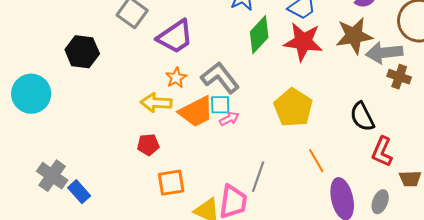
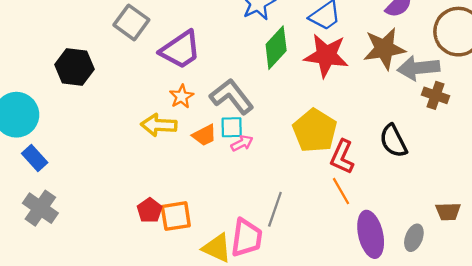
orange trapezoid: (196, 112) -> (204, 135), size x0.6
red pentagon: (148, 145) -> (150, 210), moved, turned -30
red L-shape: (382, 152) -> (342, 157), moved
blue rectangle: (79, 192) -> (35, 158), moved

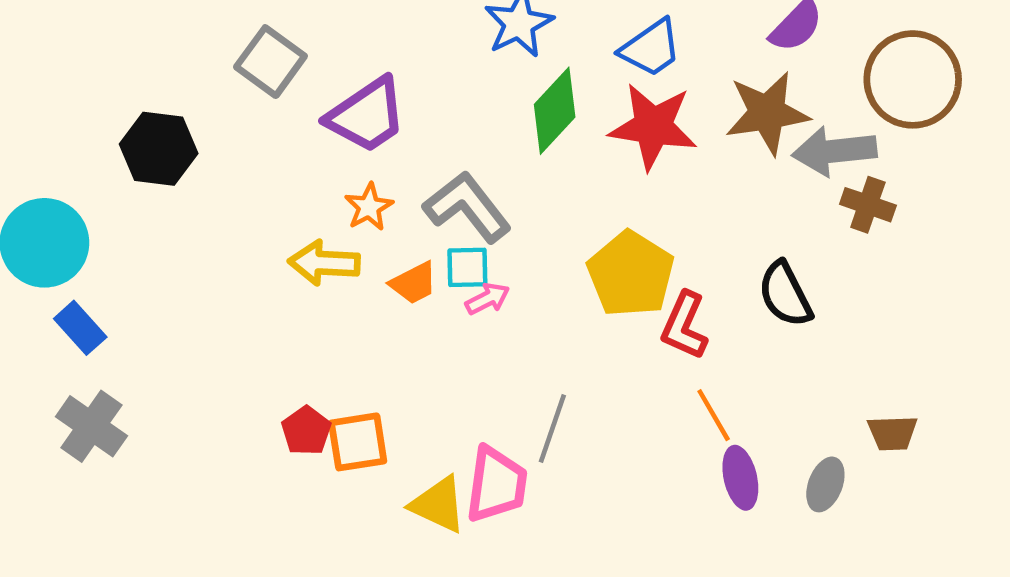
orange line: (341, 191) -> (714, 415), moved
purple ellipse: (371, 234) -> (740, 478), size x0.7

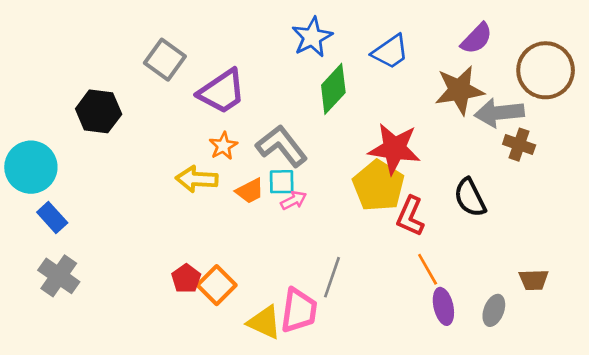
red star: (653, 126) -> (394, 149), moved
orange square: (358, 442) -> (217, 285), turned -36

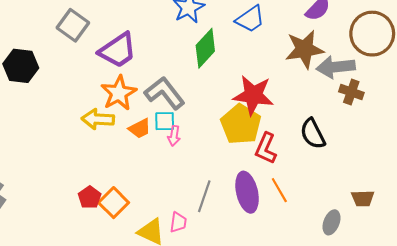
orange star: (223, 146) -> (119, 93), size x1.6
pink arrow: (294, 200) -> (174, 136), turned 126
purple ellipse: (443, 306) -> (247, 192), moved, size x1.4
pink trapezoid: (299, 310) -> (178, 222), size x0.6

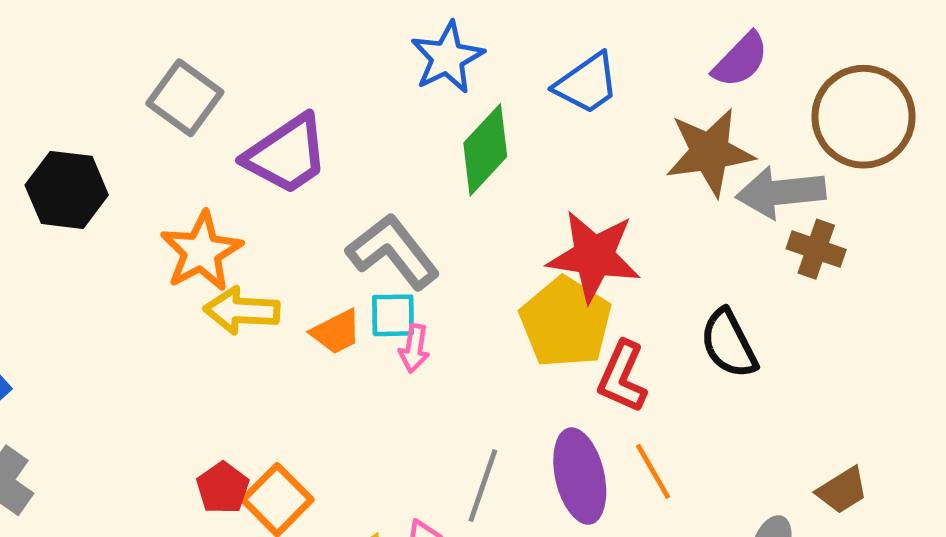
orange star: (119, 93) -> (201, 251), moved
brown trapezoid: (363, 198) -> (842, 490), turned -30

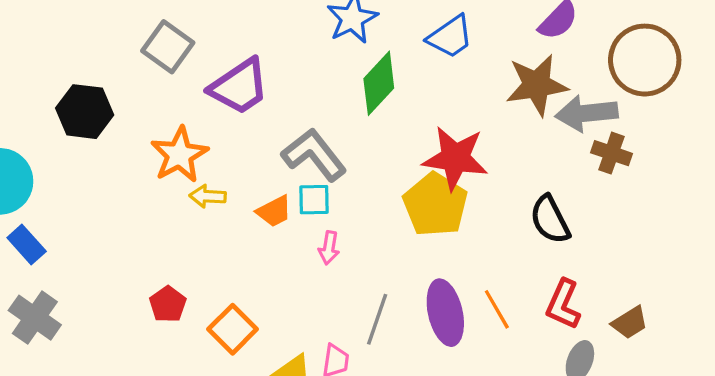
yellow arrow: (242, 311) -> (208, 196), size x0.7
pink arrow: (414, 348) -> (329, 248), moved
red L-shape: (622, 377) -> (563, 304), moved
red pentagon: (223, 488) -> (168, 304), moved

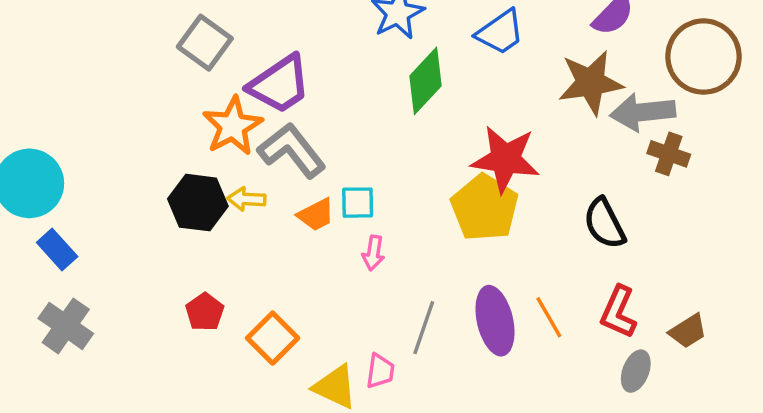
black hexagon: (85, 112) -> (198, 203), moved
orange star: (179, 155) -> (233, 126), moved
gray L-shape: (314, 155) -> (292, 150), moved

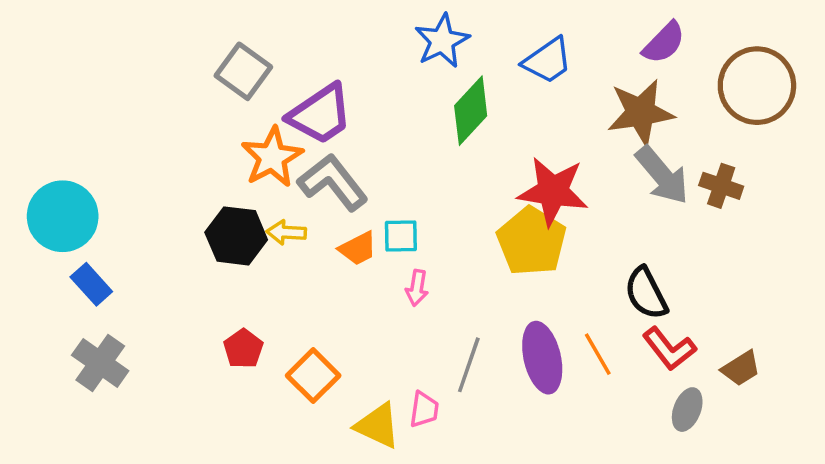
gray arrow: (643, 112) -> (662, 175), moved, turned -124
black semicircle: (604, 223) -> (646, 293), moved
red L-shape: (618, 312) -> (669, 349), turned -62

